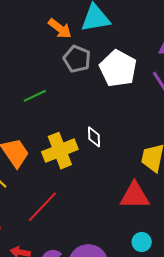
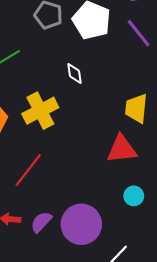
white diamond: (94, 137) -> (74, 73), moved

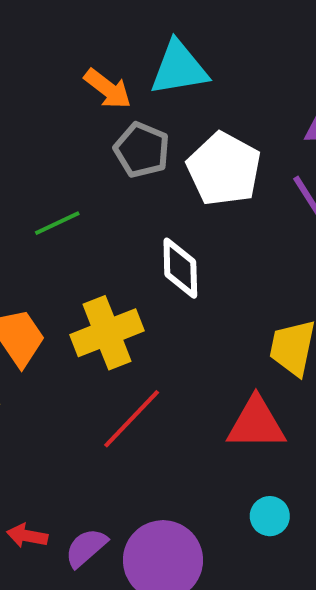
white diamond: (74, 73) -> (180, 268), size x1.4
red line: (28, 170) -> (132, 419), moved

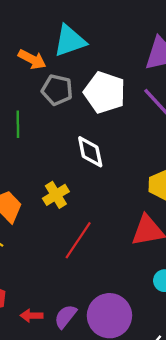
green line: (57, 223) -> (18, 124), moved, turned -55
yellow cross: (107, 333) -> (56, 195), size x0.7

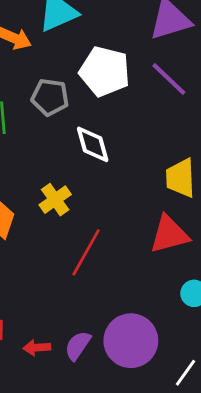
gray pentagon: (57, 90) -> (50, 97), moved

